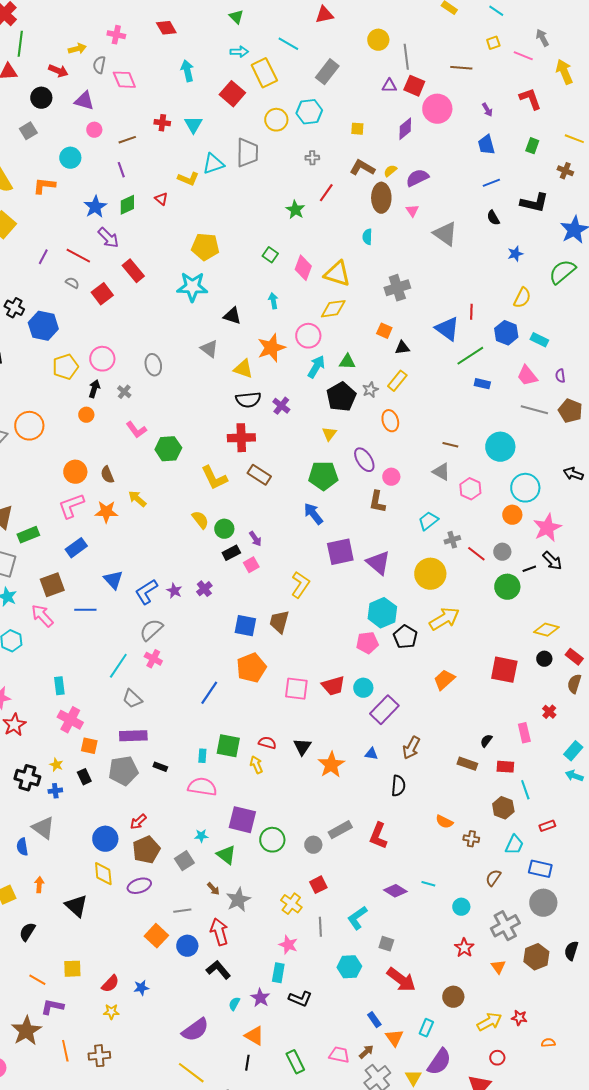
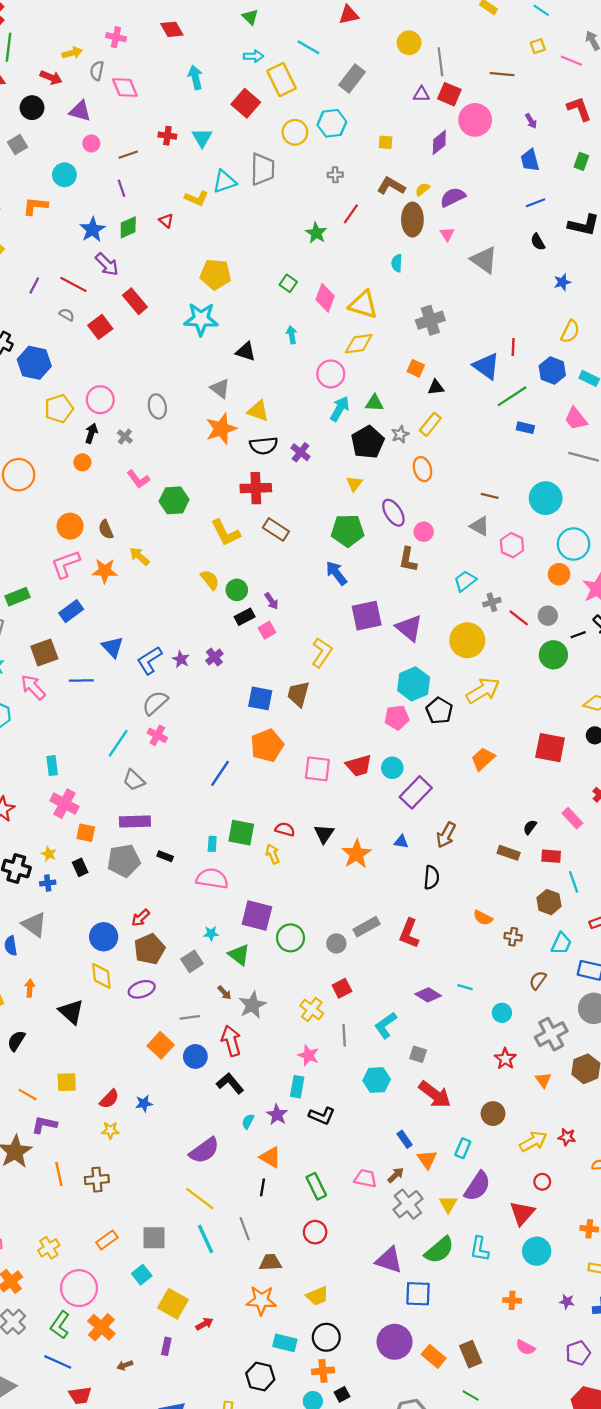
orange star: (271, 348) -> (221, 429), moved
pink rectangle: (524, 733) -> (572, 818), turned -30

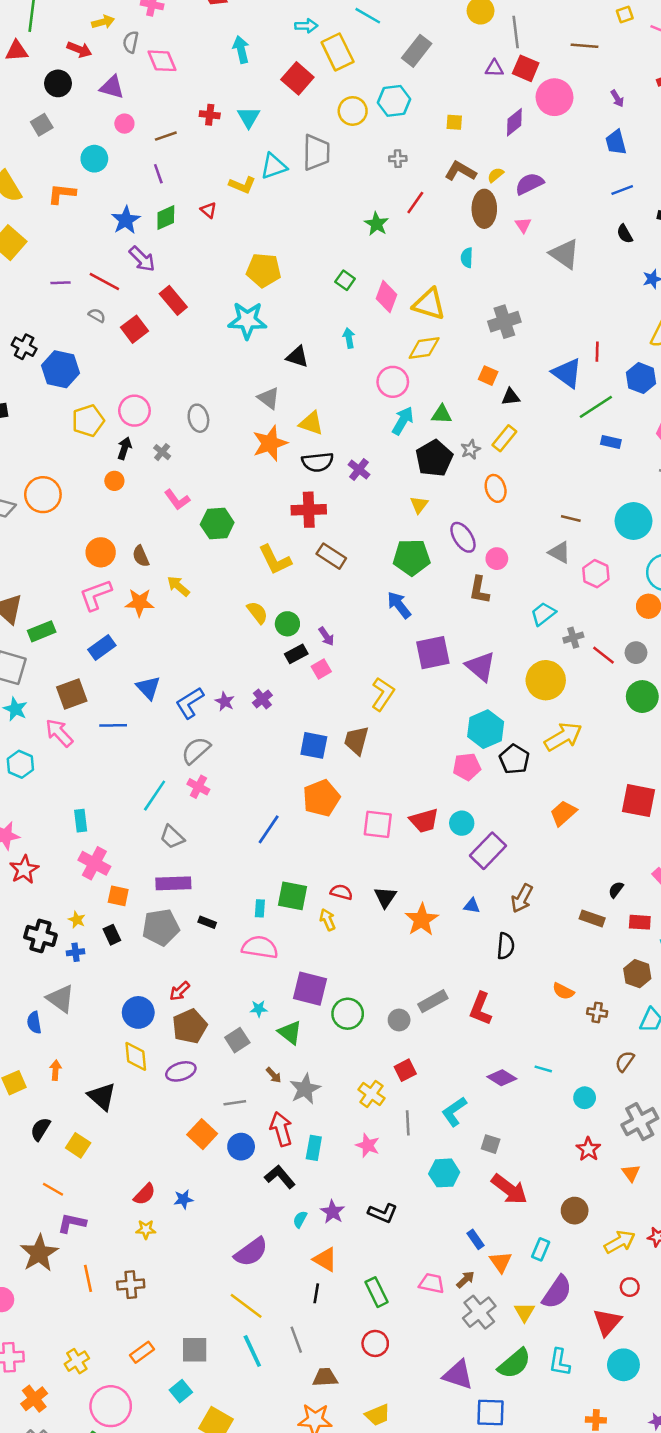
purple line: (34, 286) -> (61, 283), turned 60
yellow square: (67, 1082) -> (78, 1145), moved, turned 35
cyan rectangle: (297, 1087) -> (314, 1148), moved

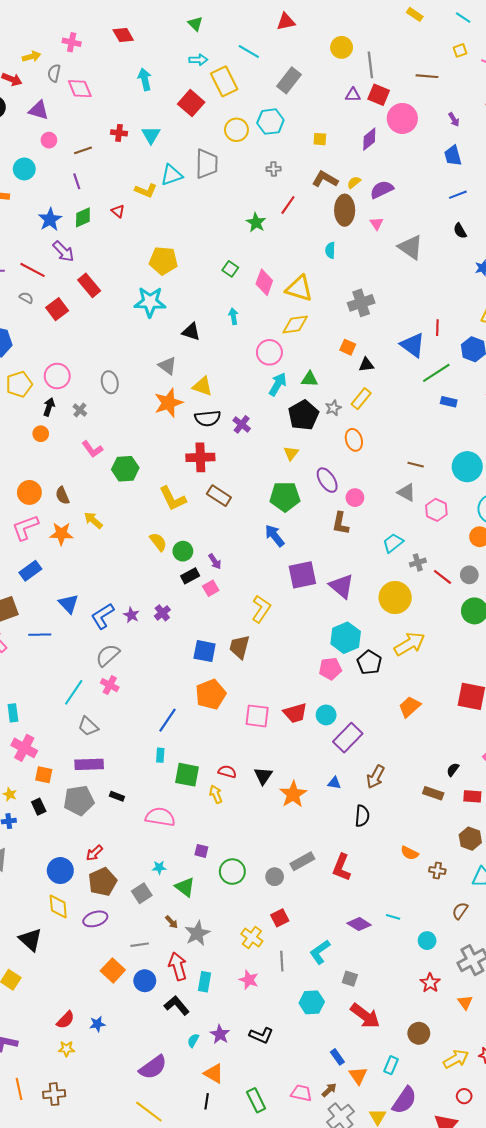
cyan rectangle: (260, 908) -> (160, 755), moved
purple square: (310, 989) -> (201, 851), size x0.5

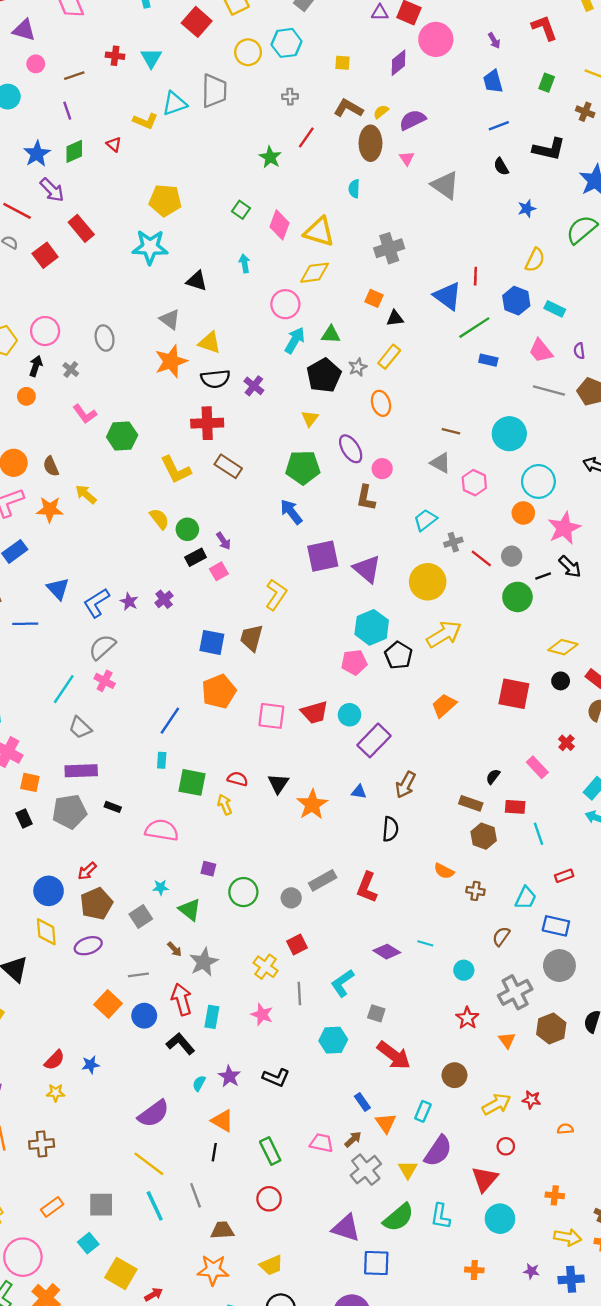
brown hexagon: (470, 839) -> (484, 836), moved

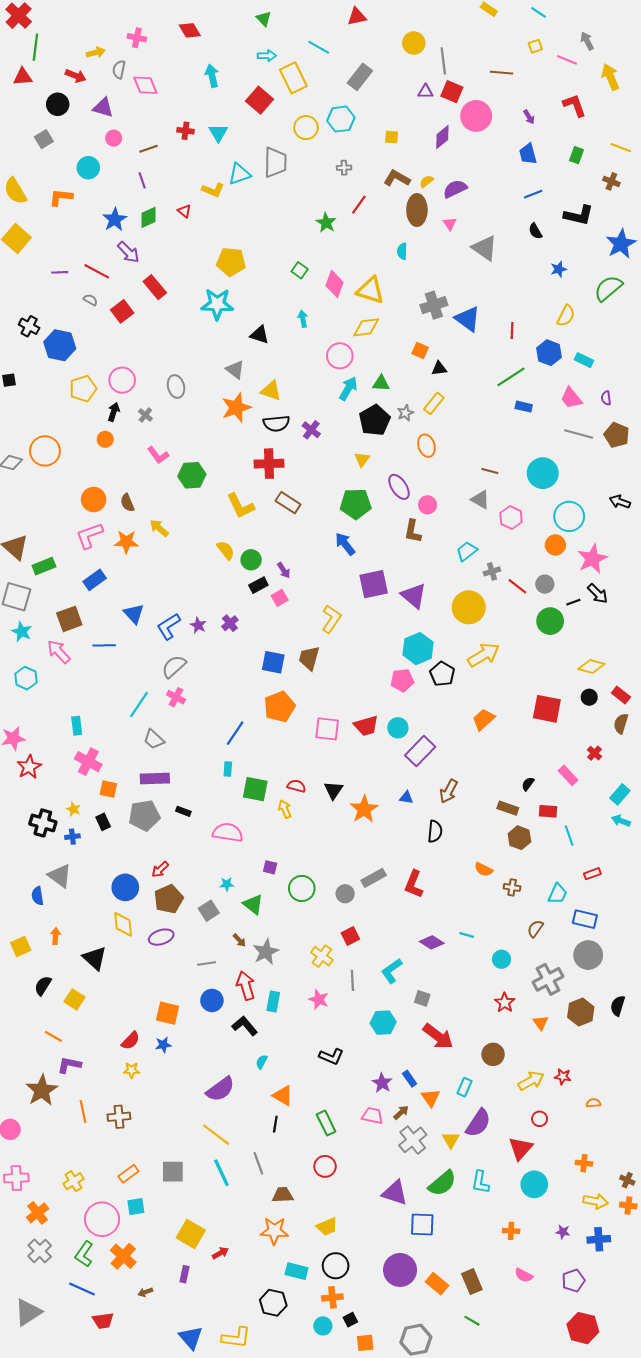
blue triangle: (447, 296) -> (468, 319), moved
orange square: (108, 1004) -> (168, 1013), moved, turned -30
purple star: (229, 1076) -> (382, 1083), moved
cyan square: (88, 1243) -> (136, 1207), moved, turned 30

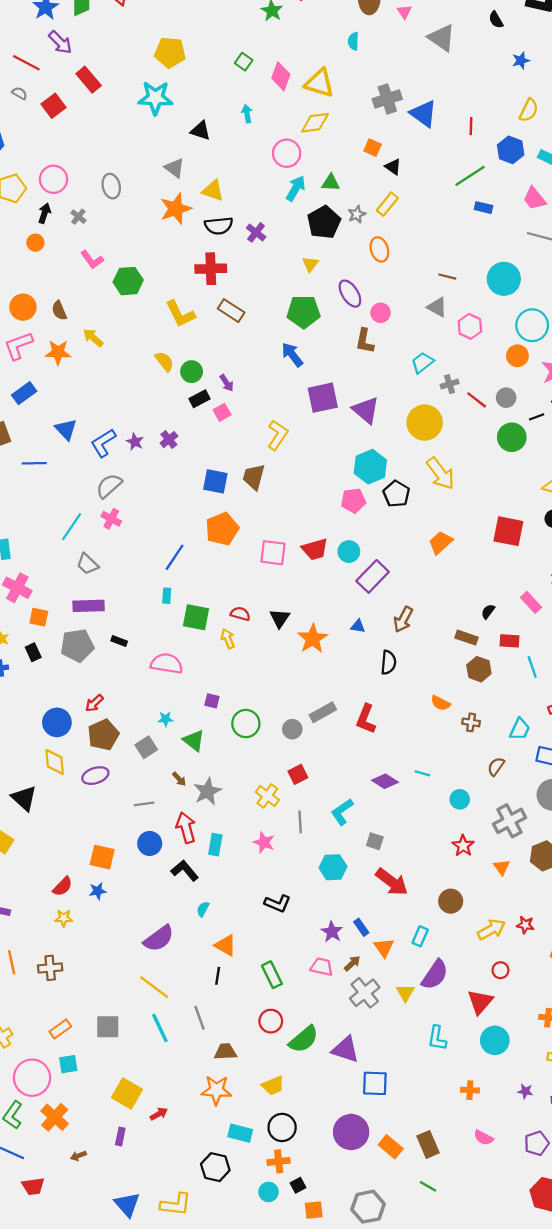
black triangle: (439, 369) -> (393, 167), turned 42
yellow arrow: (484, 655) -> (440, 473), turned 84
green semicircle: (442, 1183) -> (304, 1039), moved

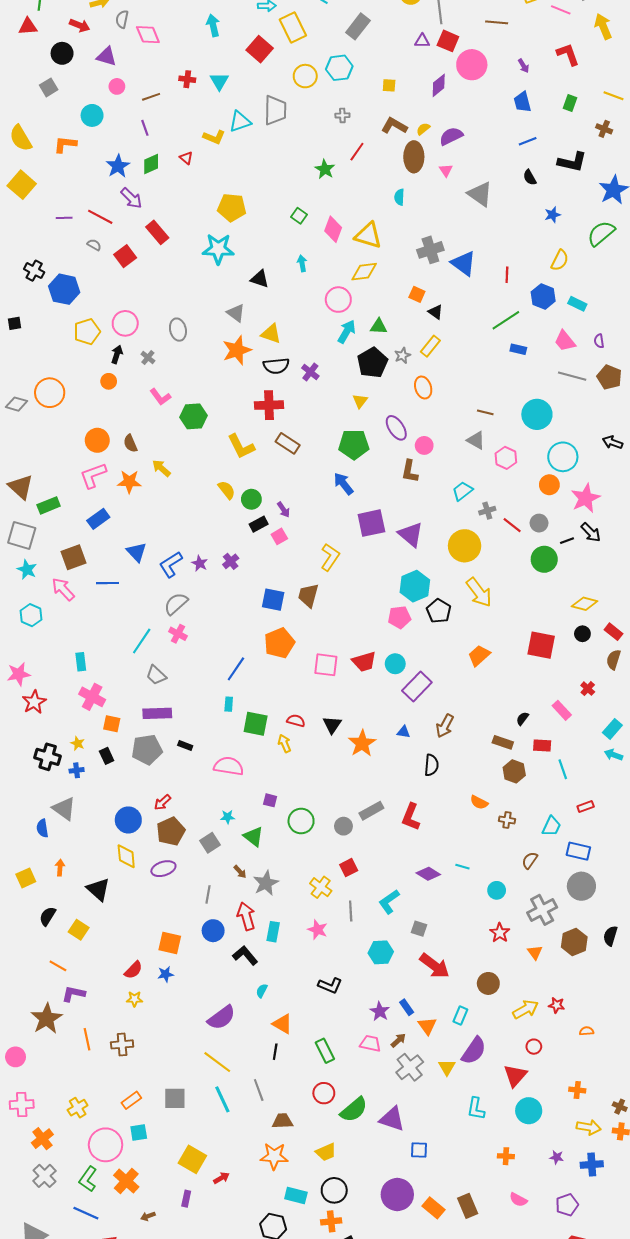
gray line: (144, 804) -> (208, 894), turned -72
blue square: (375, 1083) -> (419, 1150), size x0.7

